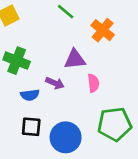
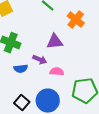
pink semicircle: (93, 83) -> (57, 72), moved, turned -80
black square: (31, 127) -> (22, 103), moved, turned 35

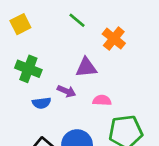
pink semicircle: (57, 72) -> (102, 100), moved

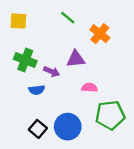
yellow square: (20, 24) -> (18, 21), turned 30
purple arrow: (66, 91) -> (52, 72), moved

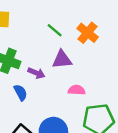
green line: (68, 18) -> (55, 30), moved
blue semicircle: (37, 90) -> (20, 92), turned -112

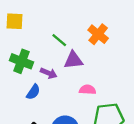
green line: (55, 30) -> (59, 40), moved
blue semicircle: (20, 92) -> (33, 92), turned 63

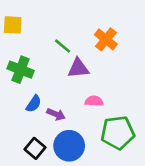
purple arrow: (49, 73) -> (56, 114), moved

